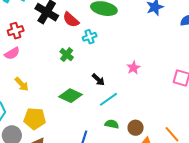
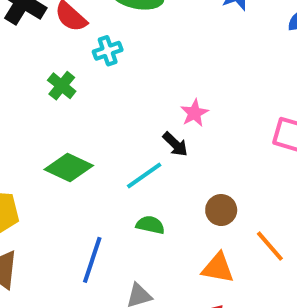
black arrow: (98, 80) -> (175, 144), moved
brown circle: (136, 128) -> (221, 210), moved

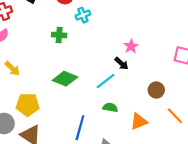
green cross: (62, 86) -> (59, 35), turned -32
brown circle: (221, 210) -> (156, 90), moved
orange triangle: (218, 268) -> (139, 121), moved, turned -30

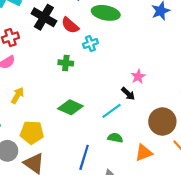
yellow arrow: (12, 68) -> (17, 95), turned -105
brown circle: (156, 90) -> (162, 121), size x1.6

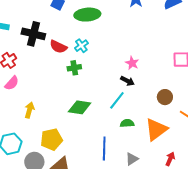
red semicircle: (70, 25) -> (58, 47), moved
green cross: (66, 63) -> (74, 68), moved
brown circle: (162, 121) -> (165, 97), size x0.6
orange triangle: (144, 153) -> (156, 129), size x1.4

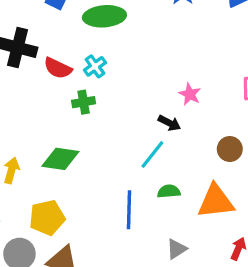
pink star: (132, 63) -> (190, 94), moved
green diamond: (80, 107) -> (60, 159), moved
orange triangle: (156, 129) -> (216, 201), turned 30
blue line: (104, 149) -> (129, 210), moved

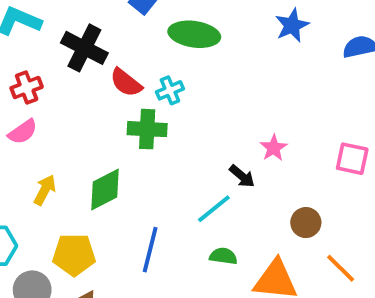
green cross: (84, 102) -> (147, 129), size x1.4
green diamond: (60, 159) -> (105, 189), turned -48
blue line: (129, 210) -> (150, 250), moved

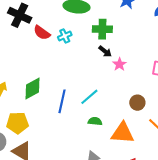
green cross: (147, 129) -> (102, 29), moved
black arrow: (242, 176) -> (105, 51), moved
blue line: (150, 250) -> (62, 101), moved

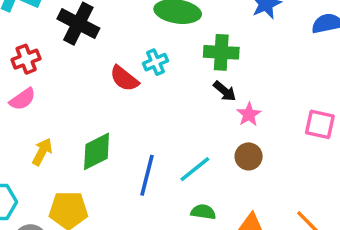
red semicircle: (42, 33) -> (124, 79), moved
brown circle: (137, 103) -> (249, 156), moved

